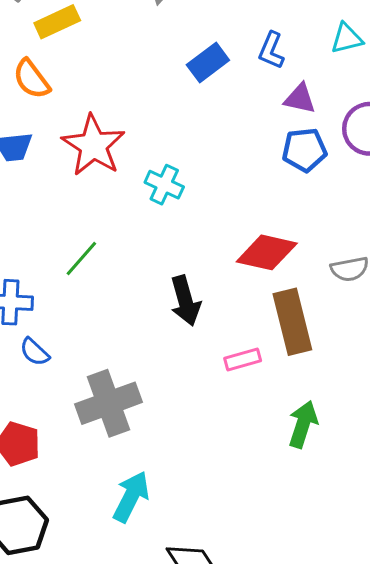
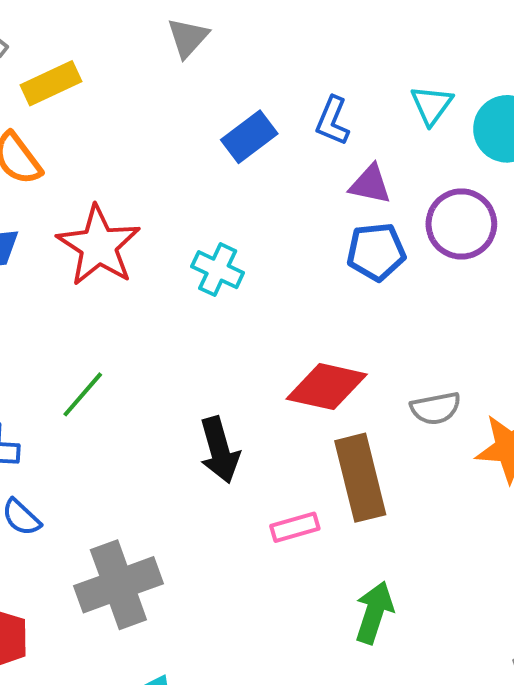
cyan triangle: (347, 38) -> (432, 105), turned -40
cyan cross: (164, 185) -> (218, 270), moved

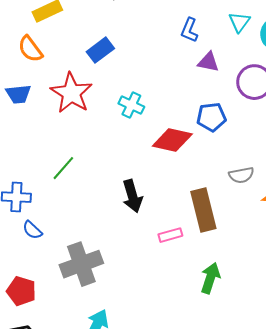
blue rectangle: (249, 137) -> (100, 50), moved
blue pentagon: (376, 252) -> (211, 117), moved
red diamond: (327, 387) -> (172, 140), moved

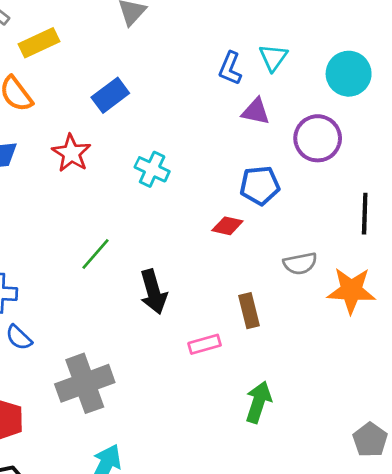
cyan triangle: (239, 22) -> (273, 58), moved
red star: (71, 93) -> (71, 153), size x0.7
red diamond: (172, 140) -> (227, 226), moved, size x0.6
green line: (63, 168) -> (96, 254), moved
brown rectangle: (203, 210) -> (249, 311), size x0.6

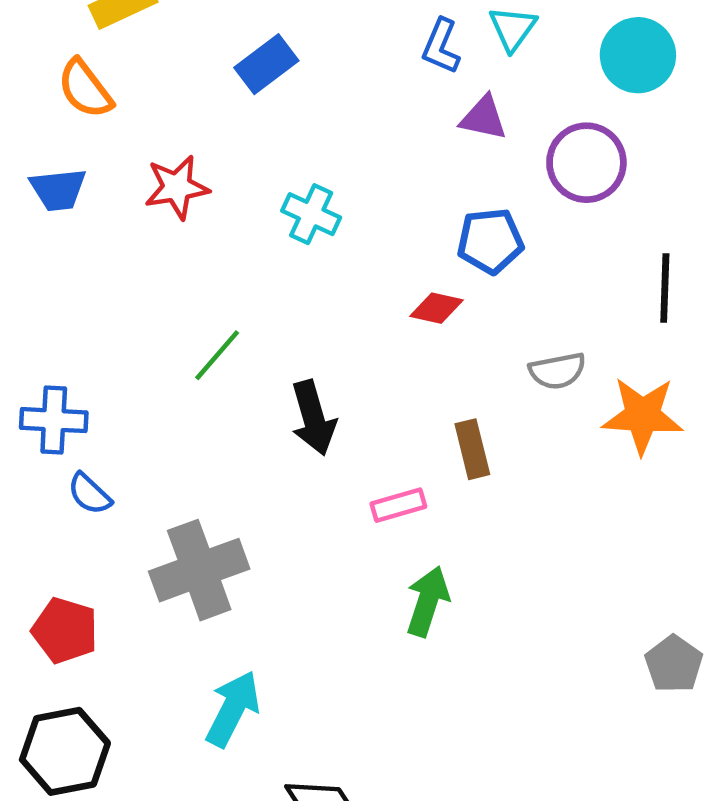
blue rectangle: (110, 95) -> (266, 64), moved
red star: (71, 153) -> (177, 187), turned 30
green arrow: (258, 402) -> (428, 601), moved

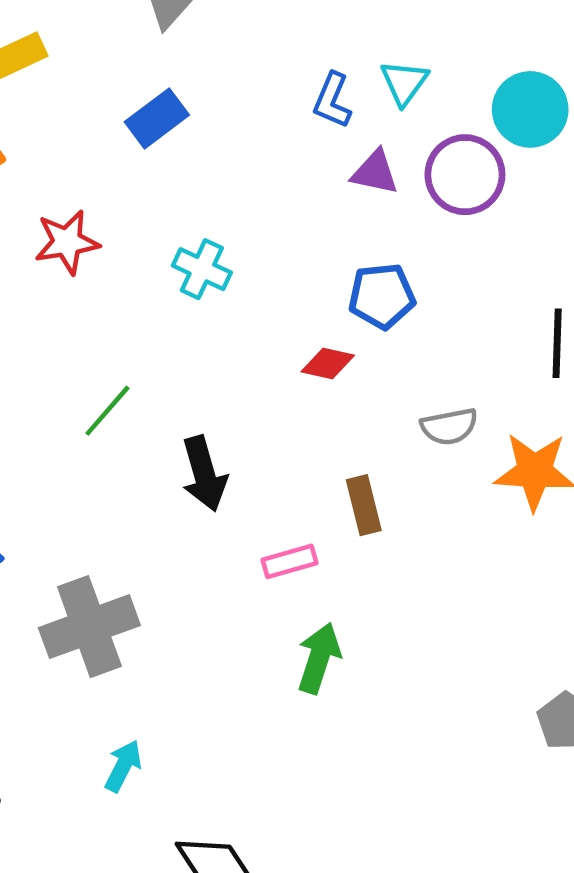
purple circle: (586, 163) -> (465, 175), moved
cyan arrow: (233, 709) -> (123, 766), size x0.7

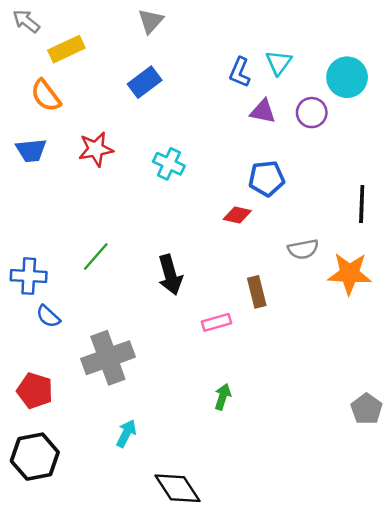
purple circle: (465, 175) -> (312, 113), size x0.7
green line: (107, 411) -> (96, 257), moved
green arrow: (319, 658) -> (223, 397), moved, size x0.7

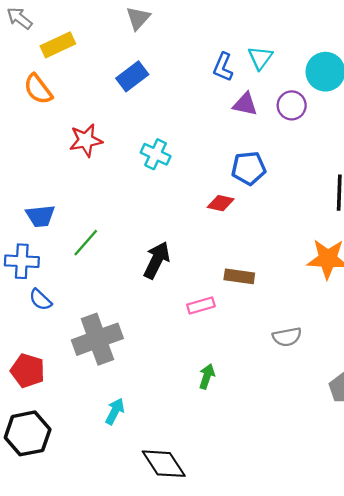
blue trapezoid: (31, 150) -> (40, 216), moved
gray semicircle: (303, 249) -> (287, 337), moved
black arrow: (170, 275) -> (157, 260), turned -138
brown rectangle: (257, 292) -> (239, 276), turned -68

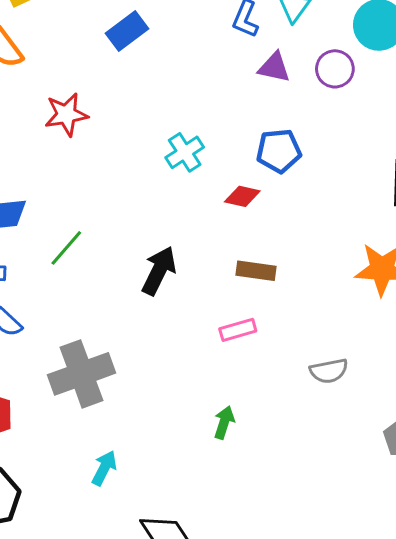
cyan cross: (156, 154) -> (185, 152), moved, turned 32
brown rectangle: (239, 276) -> (256, 271), moved
pink rectangle: (201, 305) -> (238, 330), moved

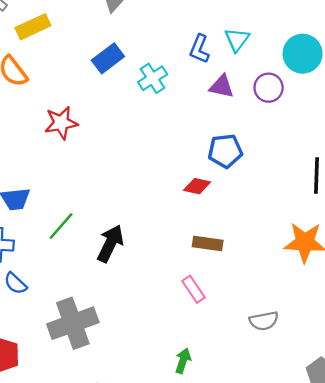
cyan cross: (185, 152) -> (153, 78), moved
black arrow: (159, 271) -> (110, 244), moved
pink rectangle: (238, 330) -> (194, 289), turned 72

